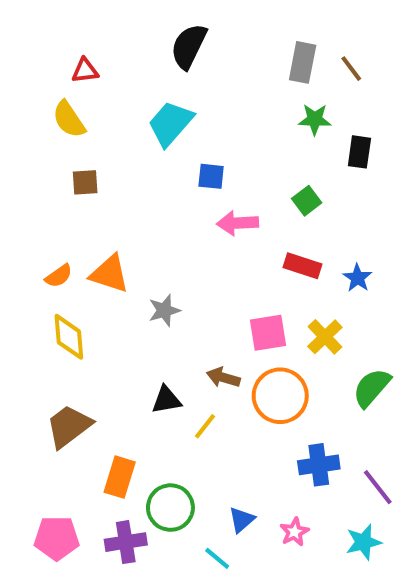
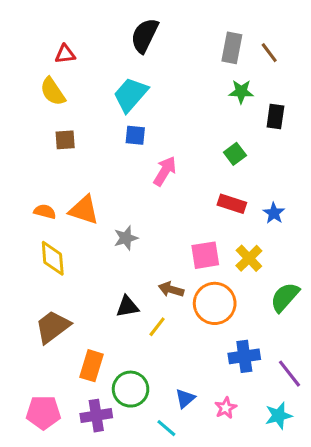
blue square: (211, 176) -> (135, 135), moved
pink arrow: (238, 223) -> (165, 171), moved, turned 124
orange semicircle: (59, 276) -> (45, 212), turned -130

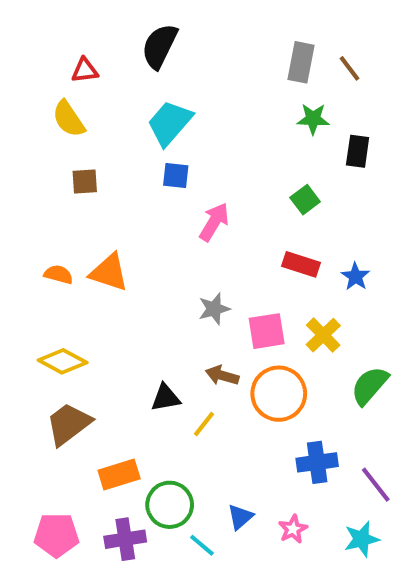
black semicircle: (145, 35) -> (160, 46), moved
gray star: (126, 238) -> (214, 309), moved
yellow diamond: (53, 258) -> (63, 361), moved, turned -57
orange rectangle: (92, 366) -> (119, 474), turned 56
cyan line: (166, 428) -> (202, 545), moved

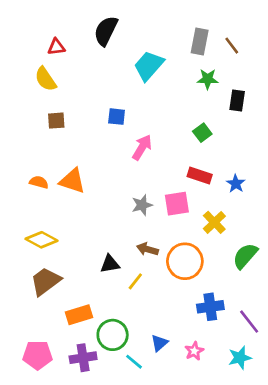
cyan trapezoid: (170, 123) -> (149, 66), moved
pink square: (267, 331) -> (177, 204), moved

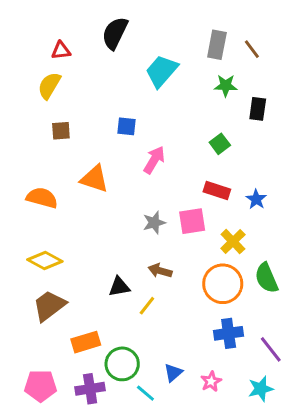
yellow semicircle: (46, 79) -> (49, 86), turned 65
orange triangle: (72, 181) -> (94, 179), moved
orange semicircle: (39, 182) -> (42, 198), size x1.5
green semicircle: (245, 256) -> (266, 278), turned -64
orange circle: (185, 261) -> (223, 284), moved

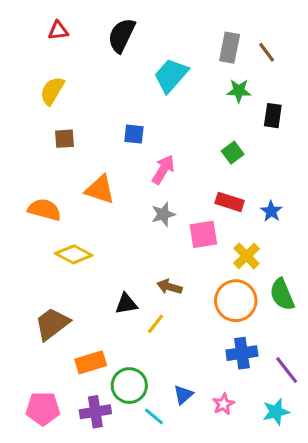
red triangle: (61, 51) -> (58, 31), moved
gray star: (154, 223) -> (163, 214), moved
yellow diamond: (45, 260) -> (74, 254), moved

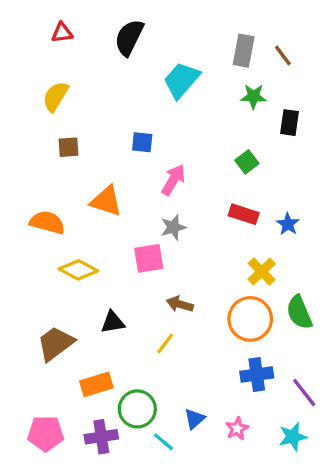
pink square: (203, 234) -> (149, 258), moved
black triangle: (126, 304) -> (113, 322), moved

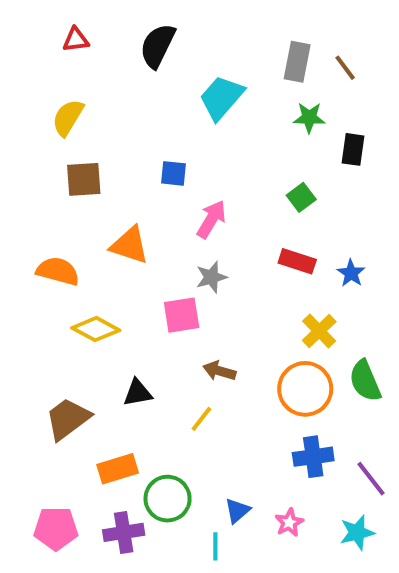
brown square: (69, 147) -> (84, 179), size x1.4
cyan line: (163, 442) -> (215, 546), moved, turned 50

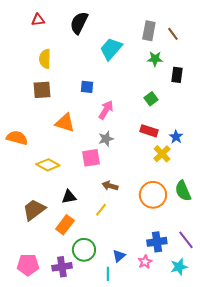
yellow semicircle: (68, 118) -> (45, 59), moved, turned -30
orange semicircle: (58, 271) -> (17, 138), moved
yellow cross: (319, 331) -> (162, 154), moved
blue cross: (313, 457) -> (157, 242), moved
orange rectangle: (118, 469) -> (65, 225), moved, turned -36

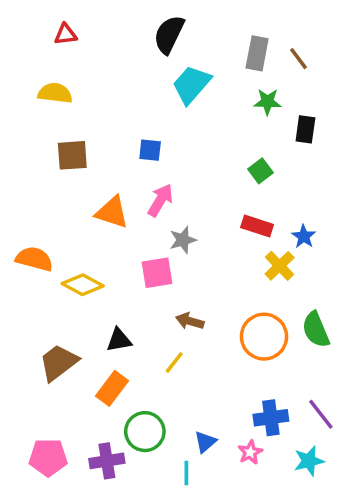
black semicircle: (79, 23) -> (169, 34), moved
yellow semicircle: (45, 59) -> (55, 93), moved, turned 96
pink arrow: (106, 110) -> (160, 200), moved
orange semicircle: (17, 138) -> (34, 259), moved

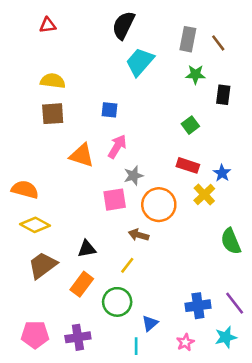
yellow semicircle: (55, 93) -> (53, 81), moved
yellow diamond: (83, 285) -> (35, 225), moved
orange circle: (264, 337) -> (159, 205), moved
green circle: (145, 432) -> (117, 302), moved
pink star: (250, 452) -> (185, 342), moved

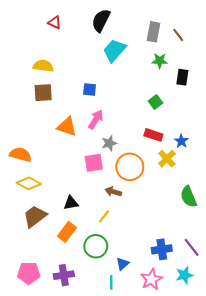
red triangle: (48, 25) -> (55, 23), moved, turned 32
pink star: (185, 342) -> (151, 279), size x1.5

